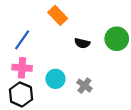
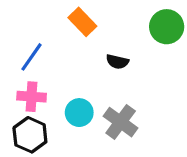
green circle: (117, 39) -> (167, 27), moved
gray cross: (84, 86) -> (121, 122), size x1.5

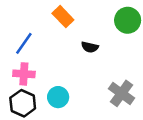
cyan circle: (79, 113) -> (58, 97), moved
gray cross: (121, 122) -> (122, 93), moved

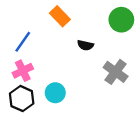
pink cross: (24, 74) -> (23, 71), turned -30
gray cross: (122, 93) -> (116, 72), moved

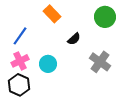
black semicircle: (85, 45) -> (74, 39), turned -56
cyan circle: (55, 93) -> (48, 64), moved

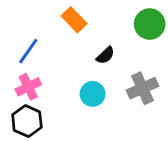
gray cross: (100, 62) -> (143, 88), turned 30
cyan circle: (48, 64) -> (93, 94), moved

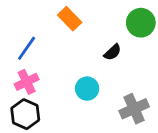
black semicircle: (105, 55) -> (113, 52), moved
gray cross: (143, 88) -> (134, 109), moved

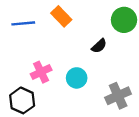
blue line: (27, 48) -> (23, 23), moved, turned 50
pink cross: (27, 82) -> (41, 72), moved

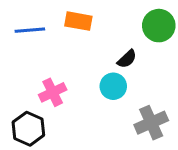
orange rectangle: (61, 16) -> (78, 21), turned -36
cyan circle: (77, 78) -> (113, 86), moved

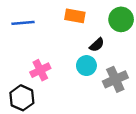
orange rectangle: (78, 21) -> (75, 16), moved
gray cross: (151, 123) -> (115, 79), moved

